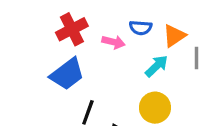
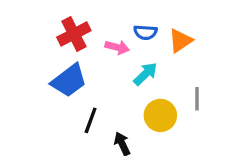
gray line: (197, 58) -> (197, 99), moved
cyan arrow: (157, 66) -> (145, 74), moved

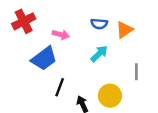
red cross: (74, 34) -> (24, 21), moved
pink arrow: (117, 47) -> (61, 35), moved
yellow circle: (160, 115) -> (110, 96), moved

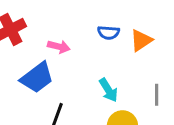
cyan arrow: (99, 54) -> (108, 90), moved, turned 102

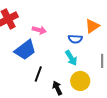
blue semicircle: (108, 33) -> (75, 39), moved

